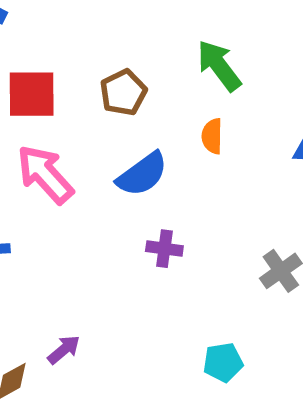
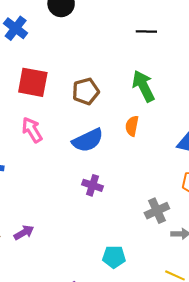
pink arrow: (45, 174) -> (32, 130), size x0.7

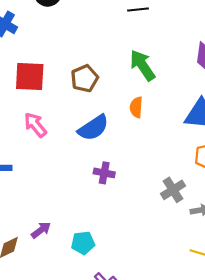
cyan pentagon: (114, 257) -> (83, 243), moved

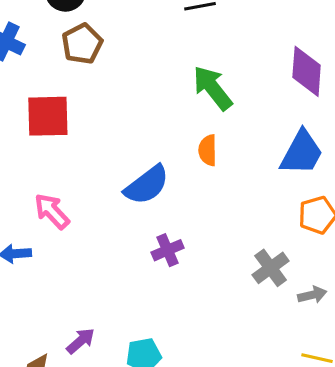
brown pentagon: (85, 78) -> (82, 44), moved
pink arrow: (35, 125) -> (52, 211), moved
purple cross: (104, 173) -> (168, 250), turned -30

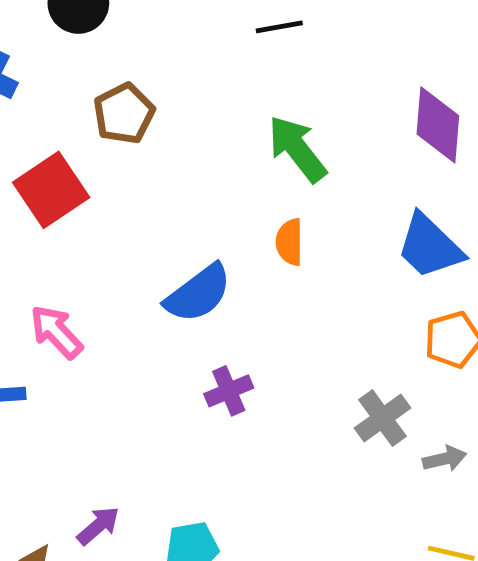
brown pentagon: (82, 44) -> (124, 114), moved
red square: (48, 116) -> (51, 190), turned -33
blue trapezoid: (302, 153) -> (430, 246), turned 105

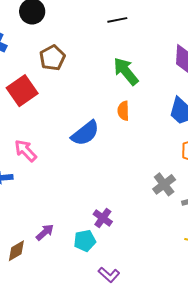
purple cross: (229, 391) -> (103, 218), moved, turned -30

